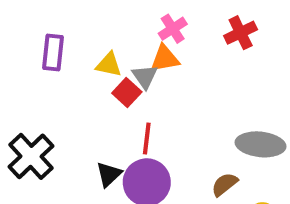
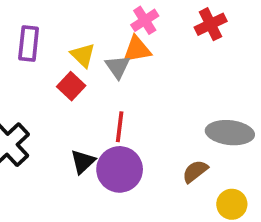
yellow triangle: (109, 65) -> (83, 55), turned 32
red square: (127, 93) -> (71, 86), moved

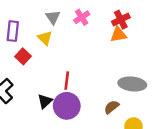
orange triangle: (137, 49) -> (119, 35), moved
gray triangle: (118, 67) -> (53, 17), moved
red square: (71, 86) -> (23, 56), moved

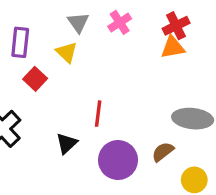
purple circle: (67, 106) -> (118, 160), moved

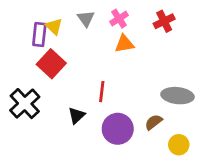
orange triangle: (173, 47) -> (124, 44), moved
yellow triangle: (67, 52) -> (54, 27), moved
red square: (35, 79) -> (51, 64), size x1.5

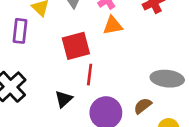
purple rectangle: (39, 34) -> (20, 31), moved
red square: (51, 64) -> (76, 46), moved, turned 32

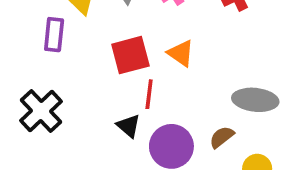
orange triangle: (113, 25) -> (181, 53), moved, turned 45
black triangle: (64, 99) -> (129, 126), moved, turned -36

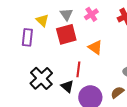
red square: (130, 55) -> (66, 34), moved
black cross: (41, 111) -> (41, 78), moved

